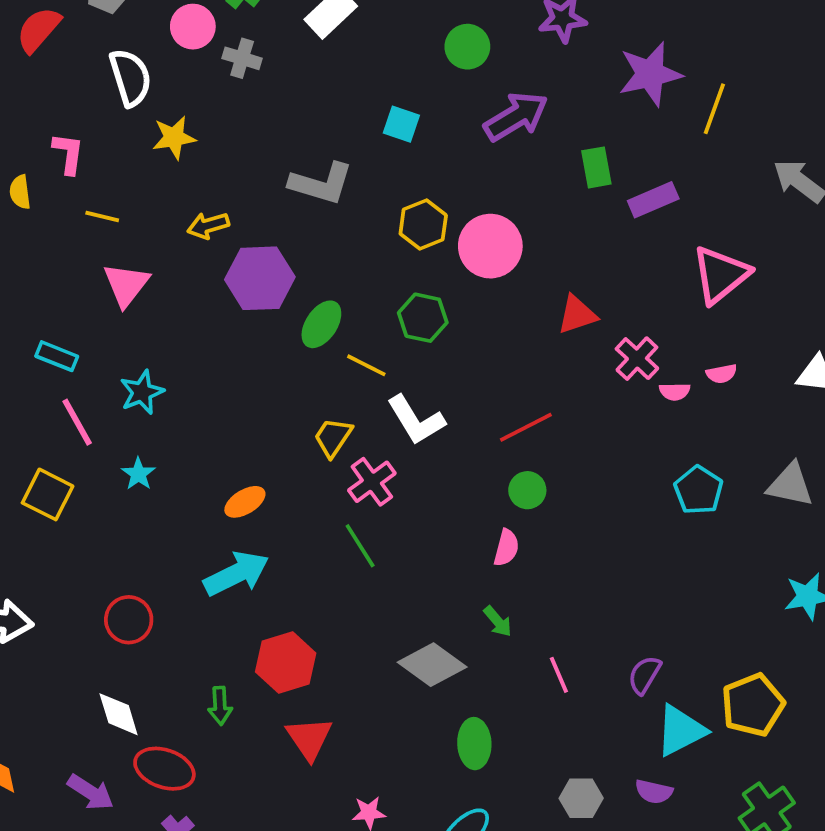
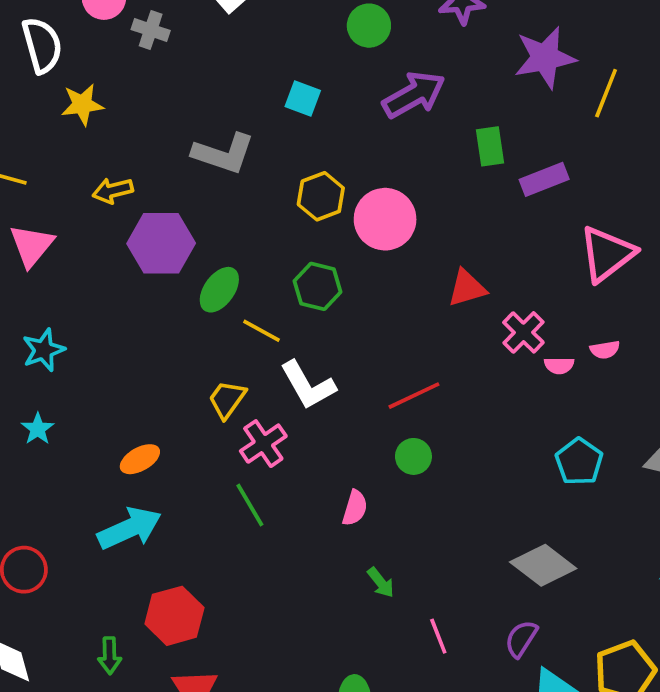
pink semicircle: (506, 548) -> (355, 508), moved
gray diamond: (432, 665) -> (543, 565), moved

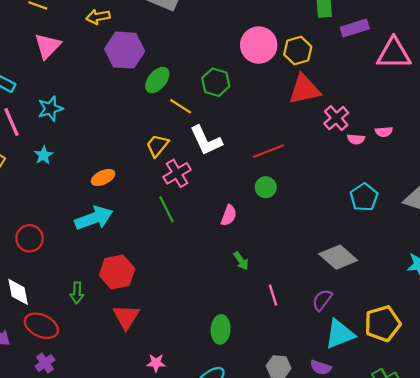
yellow hexagon: (321, 196) -> (298, 51), moved
pink triangle: (607, 254) -> (394, 53), moved, turned 33
red triangle: (467, 288) -> (304, 89), size x1.4

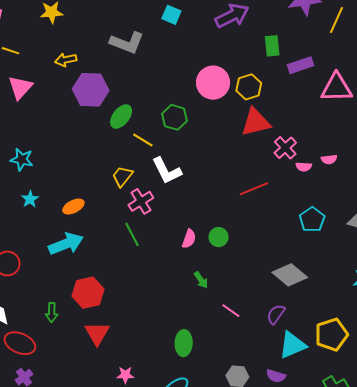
cyan star: (50, 109) -> (22, 159), moved, turned 30
red line: (268, 151) -> (254, 189), moved
cyan star: (44, 155) -> (30, 199), moved
green circle: (266, 187) -> (219, 237), moved
pink line: (273, 295) -> (231, 311), turned -36

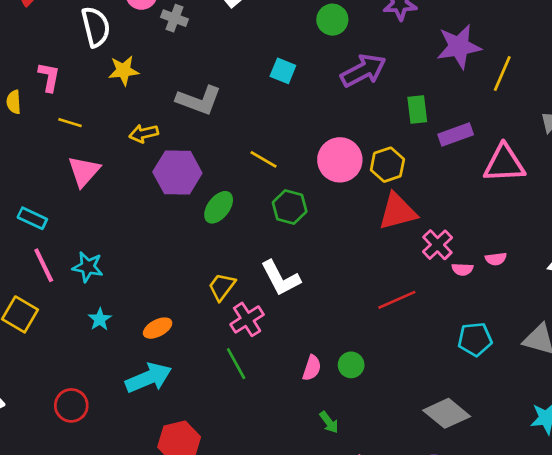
gray L-shape: (127, 43) -> (199, 100), moved
yellow line: (143, 140) -> (264, 159), moved
cyan pentagon: (312, 220) -> (475, 339), turned 30

